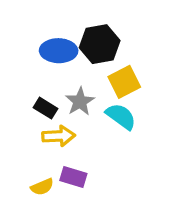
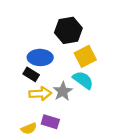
blue ellipse: (59, 51) -> (40, 57), moved
gray star: (80, 102) -> (63, 91), moved

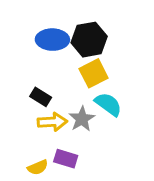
yellow square: (85, 56) -> (94, 73), moved
blue ellipse: (40, 57) -> (52, 40), moved

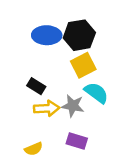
gray star: (82, 119) -> (73, 106), turned -30
purple rectangle: (66, 159) -> (77, 141), moved

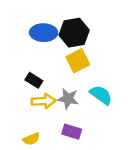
cyan semicircle: (96, 93) -> (101, 95), moved

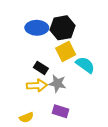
black rectangle: (34, 80) -> (41, 68), moved
cyan semicircle: (101, 95) -> (85, 65), moved

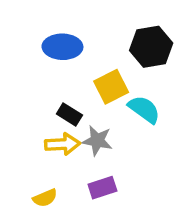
black hexagon: (63, 28) -> (151, 47), moved
purple rectangle: (60, 111) -> (102, 188), turned -35

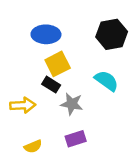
yellow square: (111, 87) -> (58, 64), moved
yellow arrow: (62, 144) -> (23, 105), moved

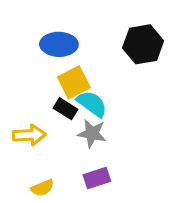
cyan semicircle: (107, 81) -> (92, 104), moved

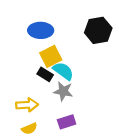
yellow arrow: (29, 135) -> (27, 105), moved

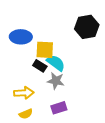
blue ellipse: (41, 30) -> (21, 37), moved
yellow square: (51, 56) -> (45, 50), turned 30

